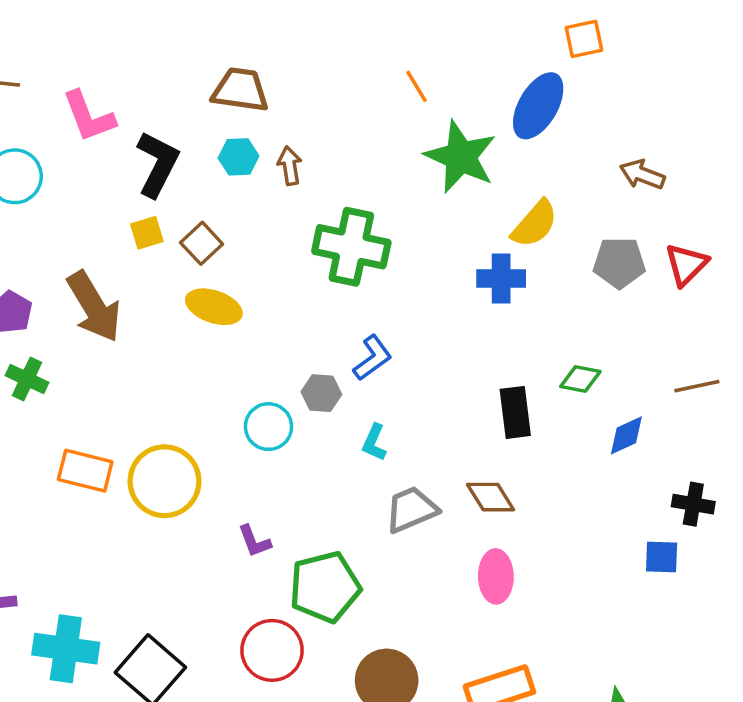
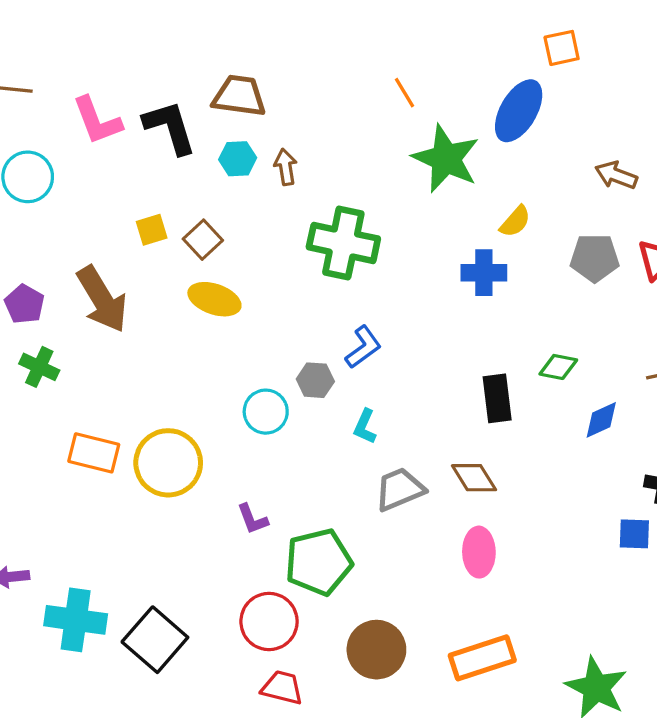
black L-shape: (157, 164) -> (170, 127), moved, turned -44
yellow semicircle: (535, 224) -> (515, 221), size x0.7

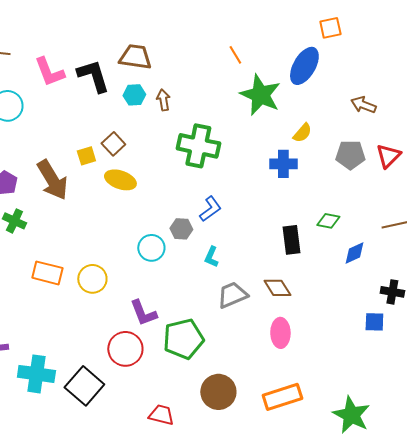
yellow square: (152, 230) -> (86, 156), moved
yellow circle: (168, 463) -> (92, 279), size x0.7
purple L-shape: (252, 519) -> (143, 313), size x1.4
red circle: (269, 621) -> (125, 349), moved

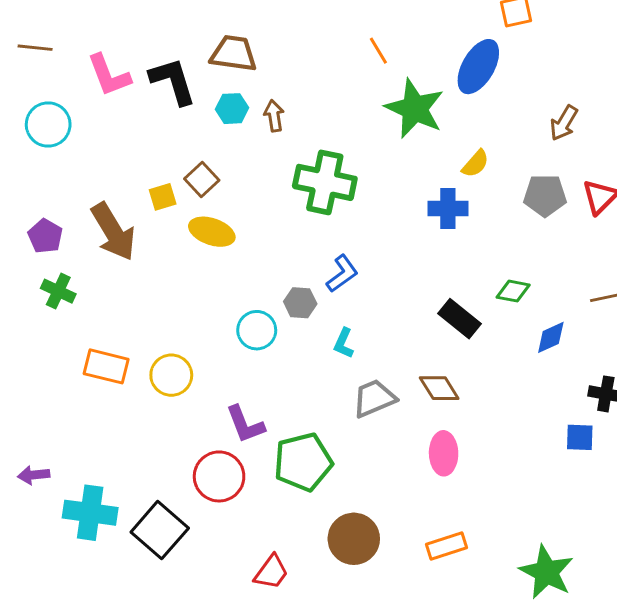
brown arrow: (363, 105) -> (564, 123), turned -80
black rectangle: (291, 240) -> (460, 319), turned -44
orange rectangle: (282, 397) -> (446, 546), size x0.7
red trapezoid: (161, 415) -> (271, 572), turned 112

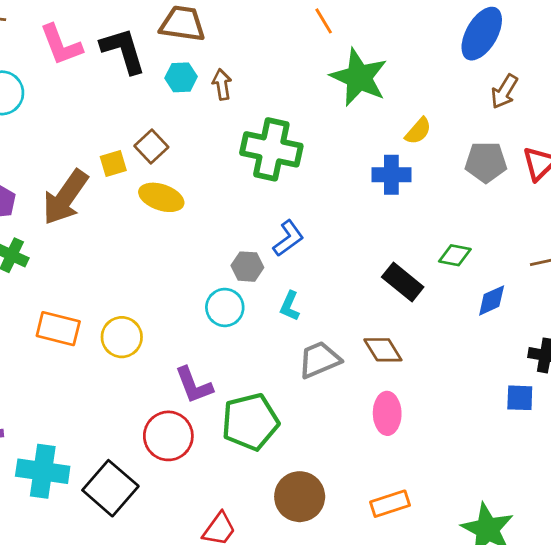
blue ellipse: (478, 67) -> (482, 34), moved
brown arrow: (113, 232) -> (65, 197), turned 66
cyan circle: (257, 330) -> (225, 307), moved

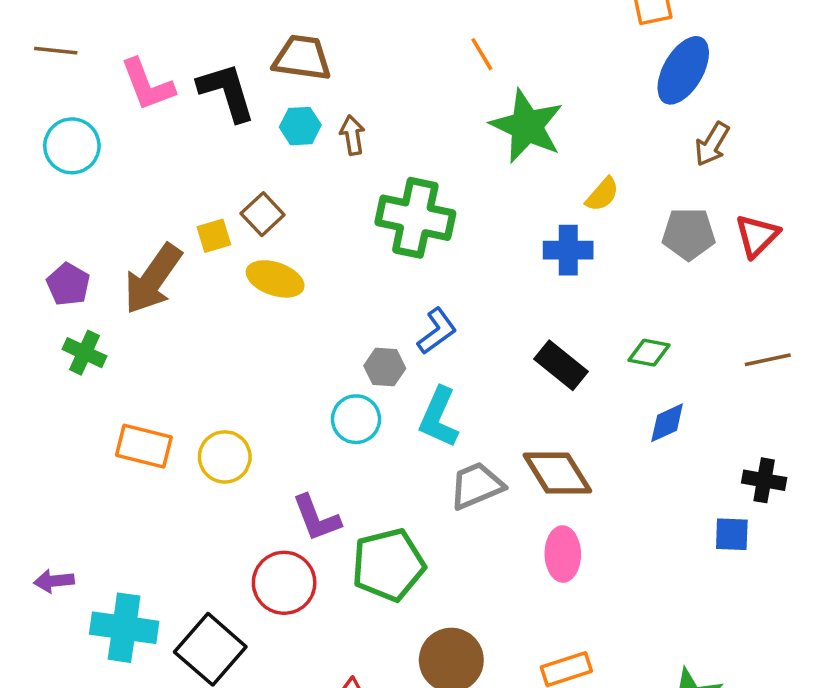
black rectangle: (403, 282) -> (561, 365), moved
blue diamond: (492, 300) -> (667, 423), moved
cyan L-shape: (290, 306) -> (439, 417), size x1.6
brown diamond: (383, 350) -> (557, 473), size x1.4

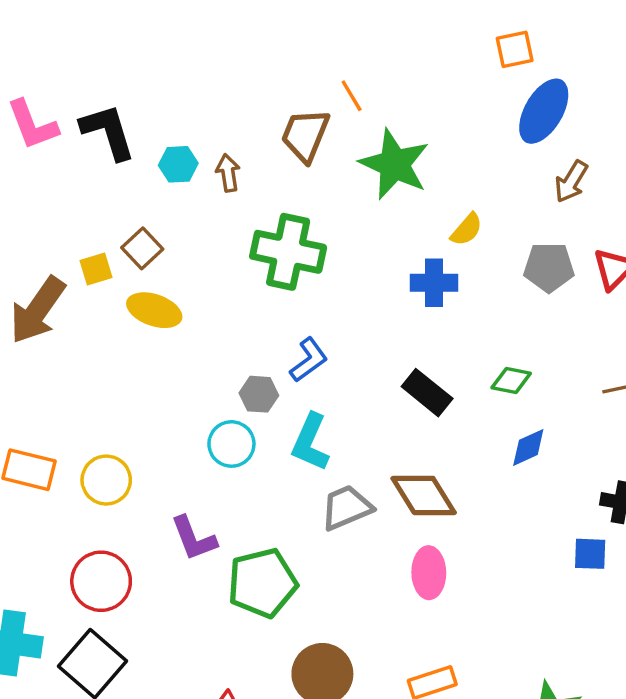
brown trapezoid: (302, 58) -> (305, 135), moved, turned -76
red circle: (284, 583) -> (101, 581), moved

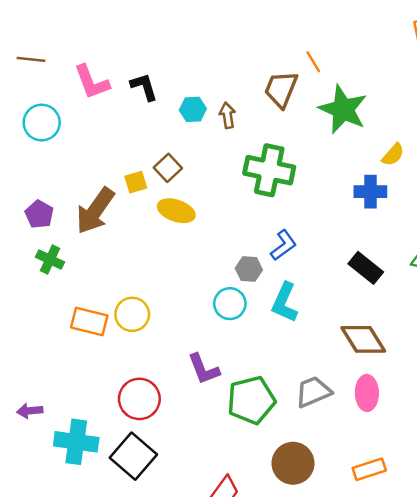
black L-shape: (108, 132) -> (144, 87), size x0.7
yellow circle: (106, 480) -> (132, 314), moved
gray trapezoid: (346, 507) -> (313, 392), moved

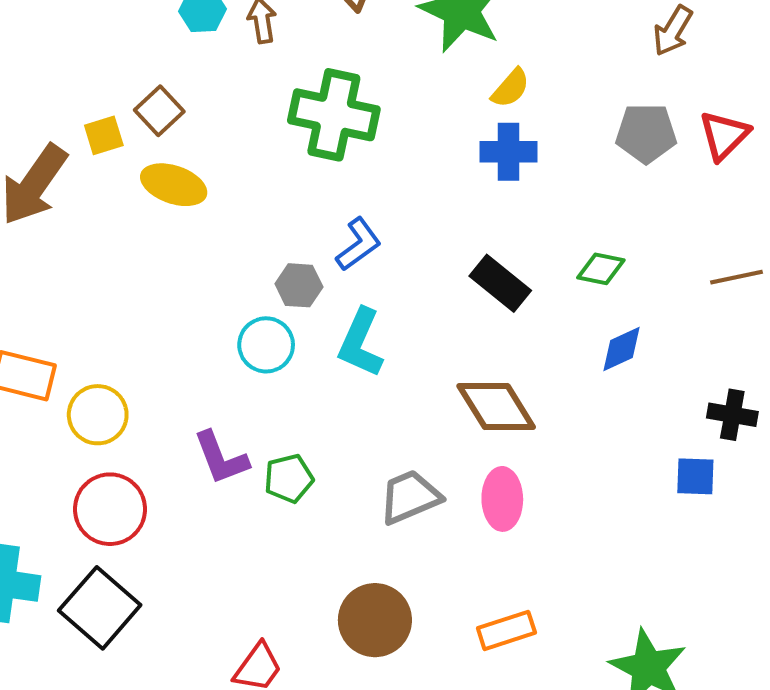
yellow semicircle: (393, 155) -> (511, 88), moved
yellow circle: (132, 314) -> (98, 415), moved
green pentagon: (251, 400) -> (289, 478), moved, size x0.6

